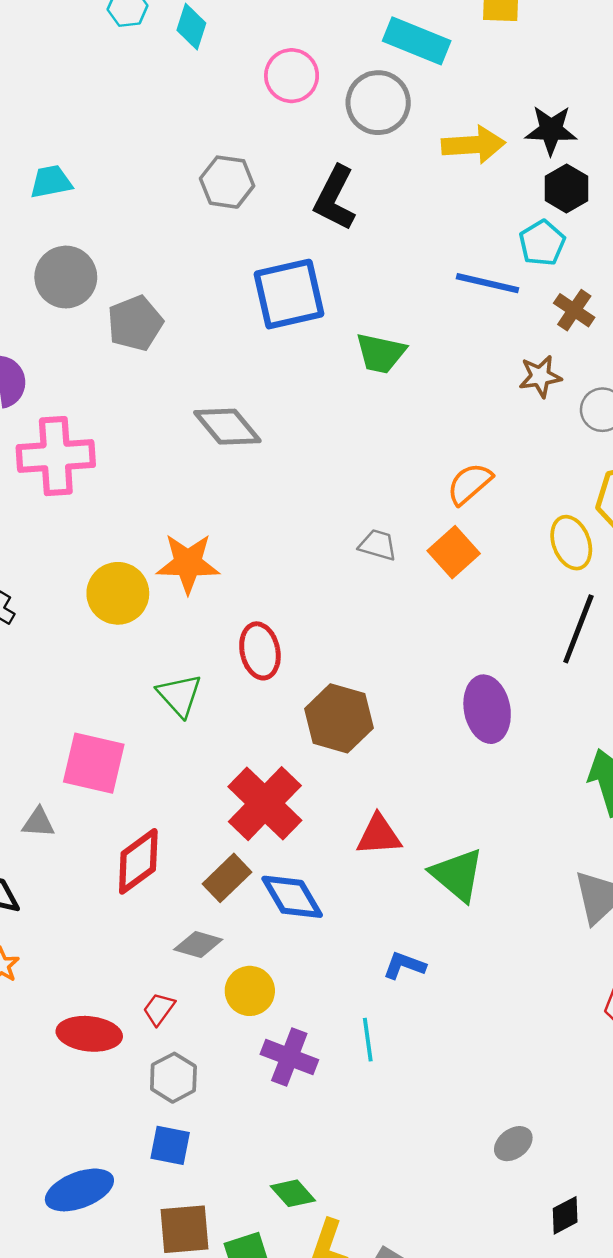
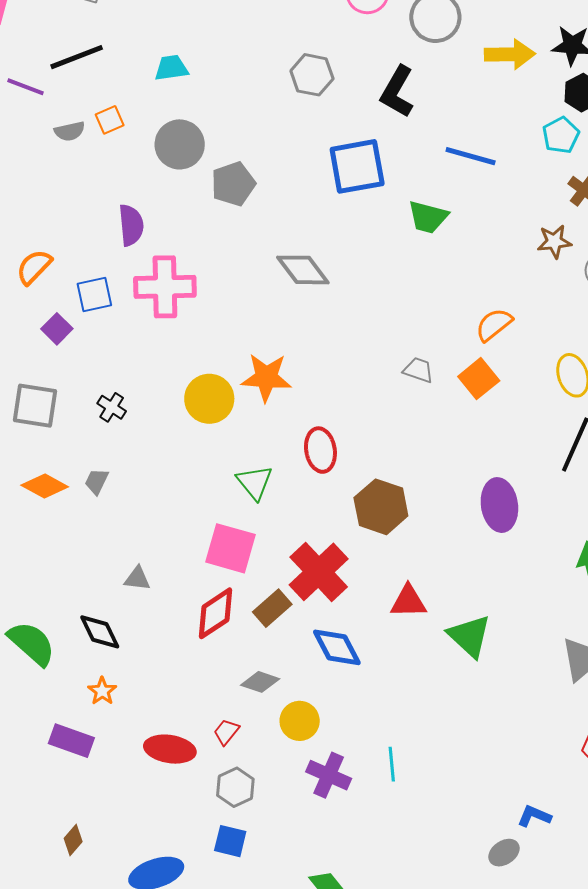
blue line: (488, 283) -> (471, 156), moved
pink square: (94, 763) -> (231, 548), moved
brown rectangle: (227, 878) -> (272, 608), moved
blue L-shape: (404, 965) -> (534, 816), moved

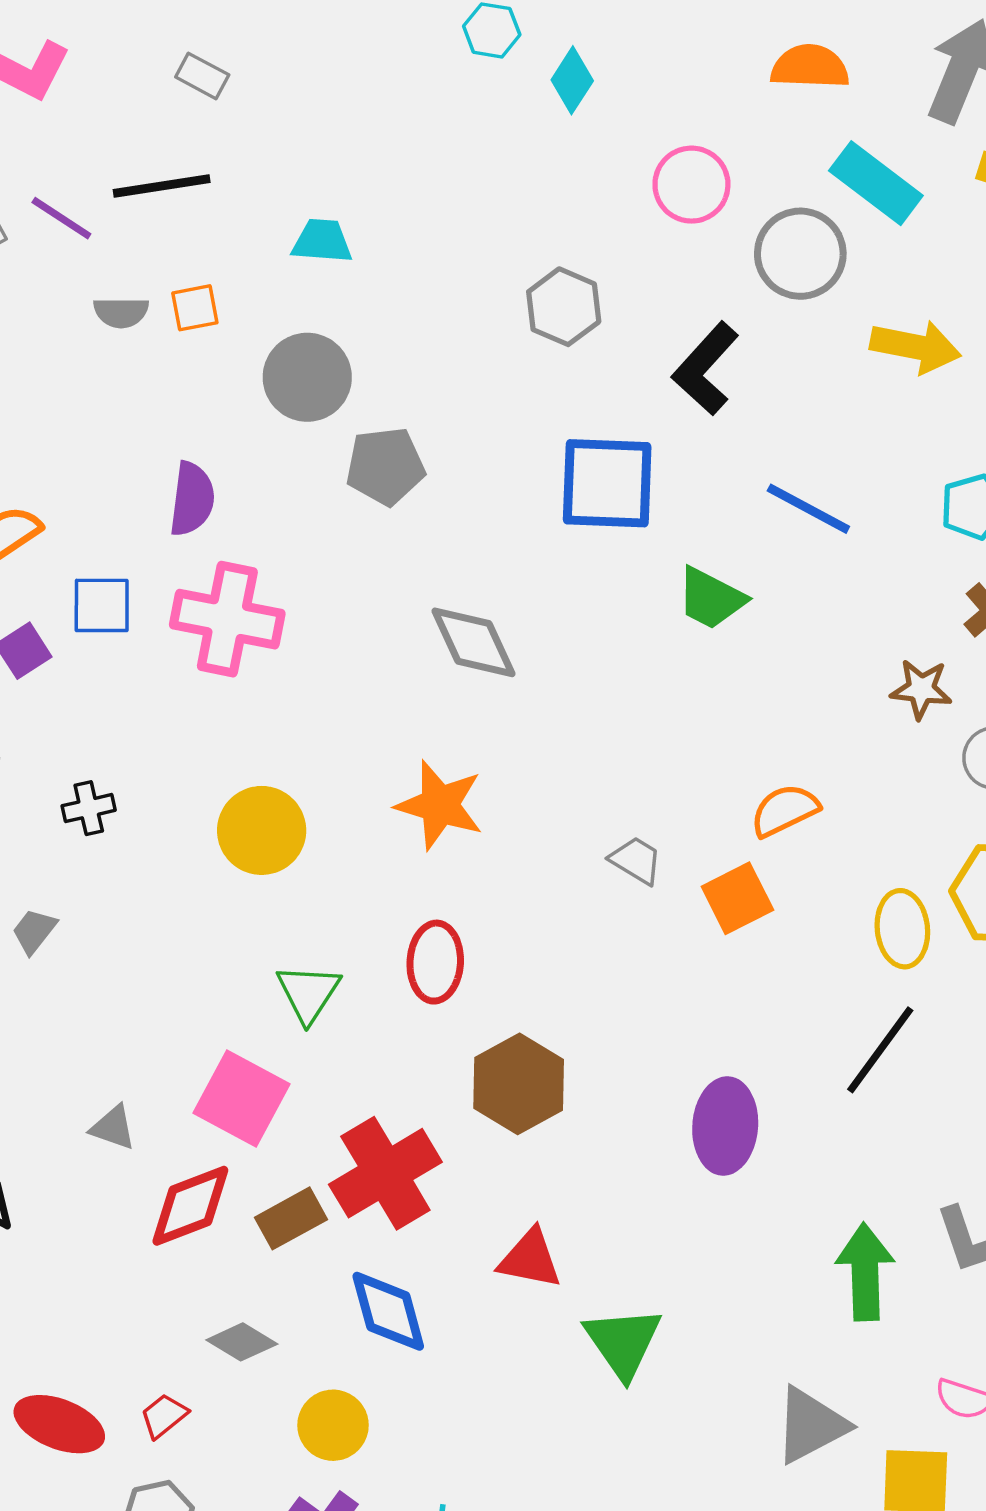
orange star: (266, 377) -> (440, 805), moved
black cross: (112, 407) -> (89, 808), turned 32
gray triangle: (137, 579) -> (113, 1128), moved
yellow circle: (300, 721) -> (333, 1425), moved

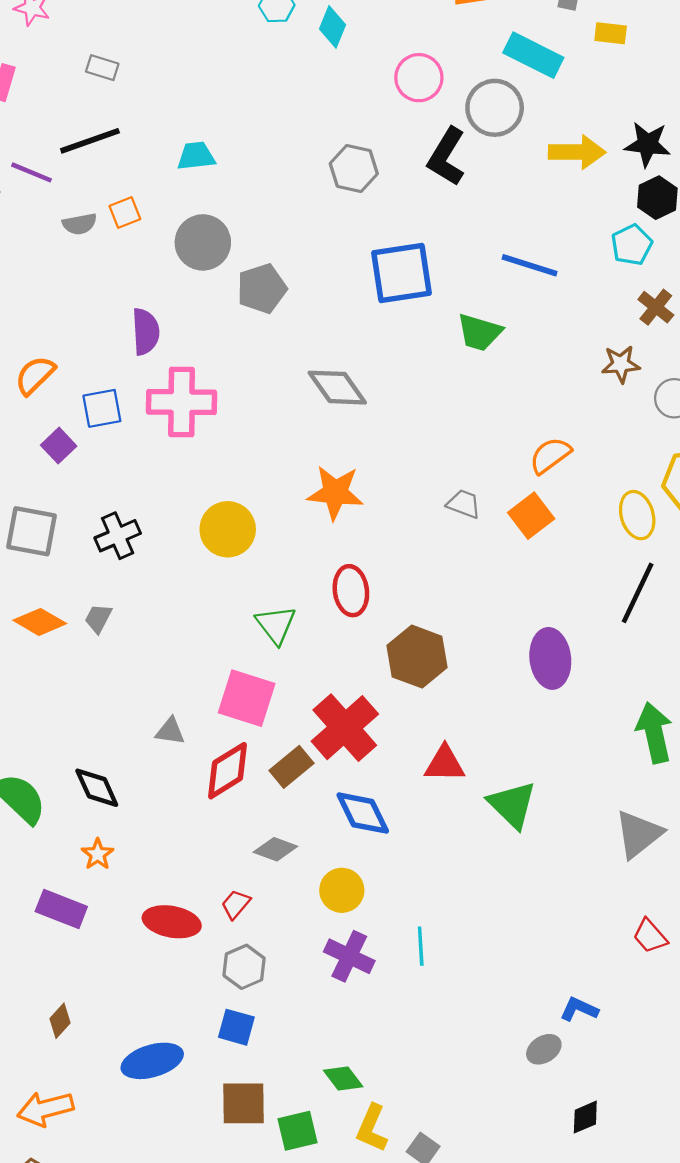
black L-shape: (705, 369) -> (447, 157), moved
black cross: (89, 808) -> (118, 536), size x1.4

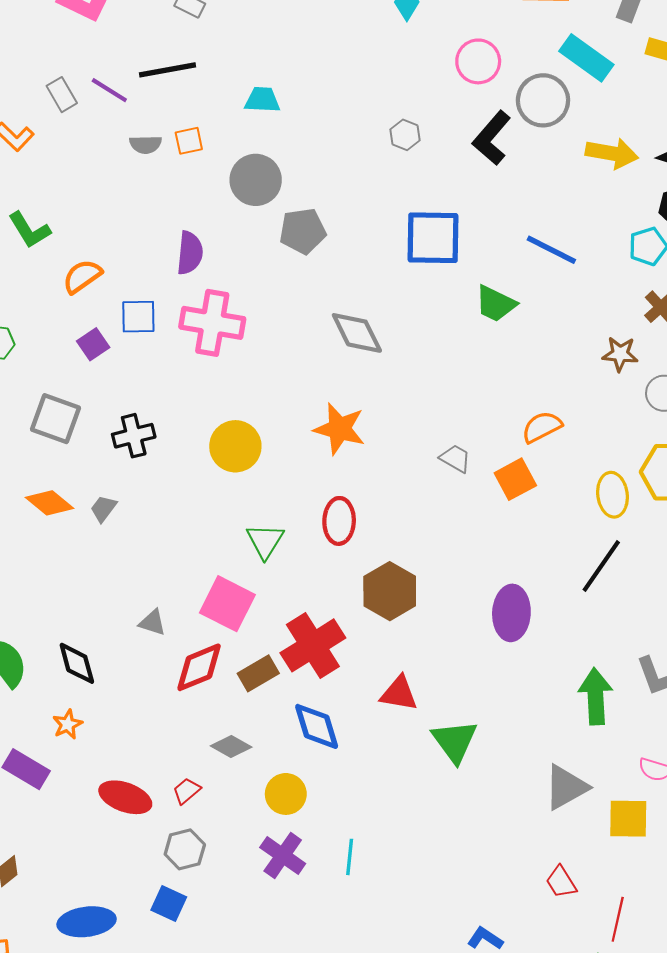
gray hexagon: (354, 169) -> (405, 135), size x0.7

